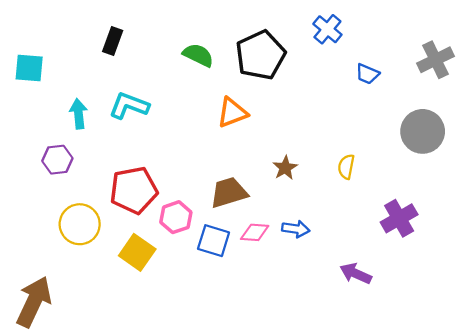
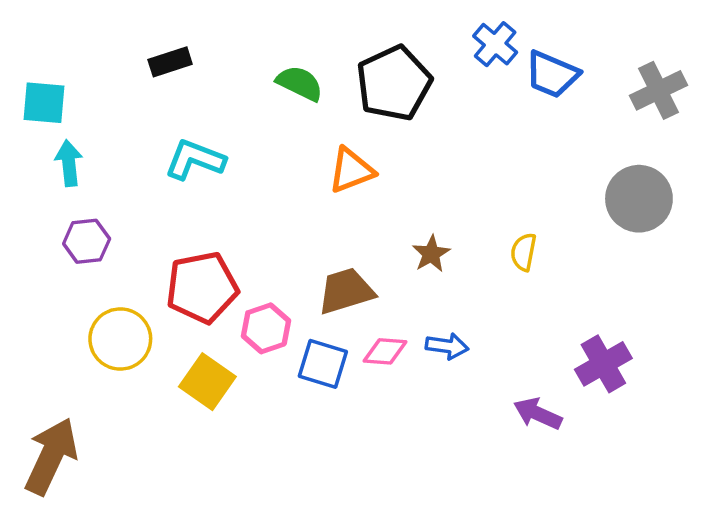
black rectangle: (113, 41) -> (170, 62), turned 52
blue trapezoid: (367, 74) -> (552, 74), moved, size x1.5
cyan arrow: (78, 114) -> (69, 163), moved
purple cross: (399, 218) -> (603, 364), moved

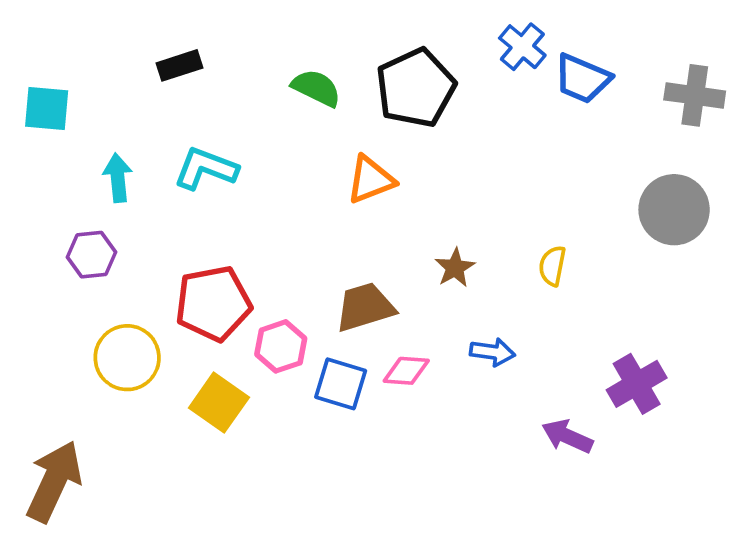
gray cross: (659, 90) -> (695, 95), turned 34
cyan arrow: (69, 163) -> (118, 178), moved
blue arrow: (447, 346) -> (492, 352), moved

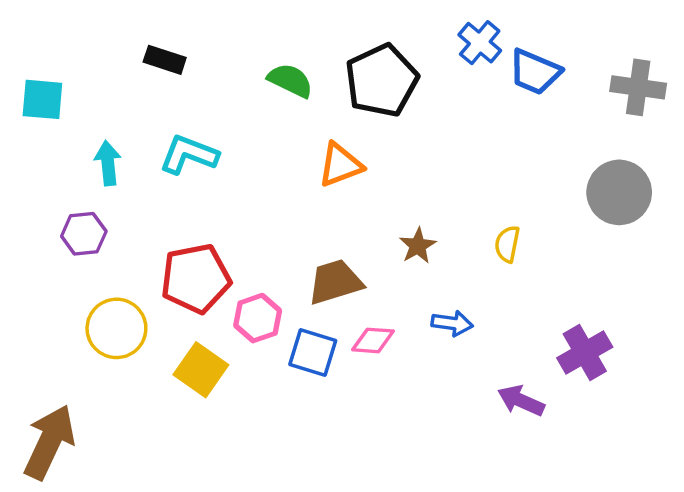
black rectangle: (180, 65) -> (165, 60), turned 36

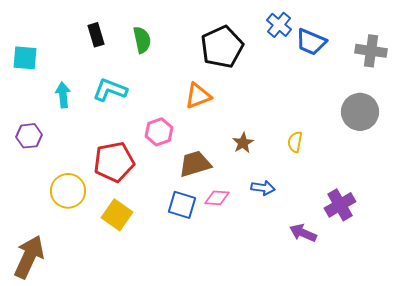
black rectangle: (165, 60) -> (96, 35), turned 55
green semicircle: (290, 80) -> (142, 40), moved, turned 52
purple hexagon: (84, 234) -> (29, 136), moved
pink hexagon: (258, 318) -> (159, 132), moved

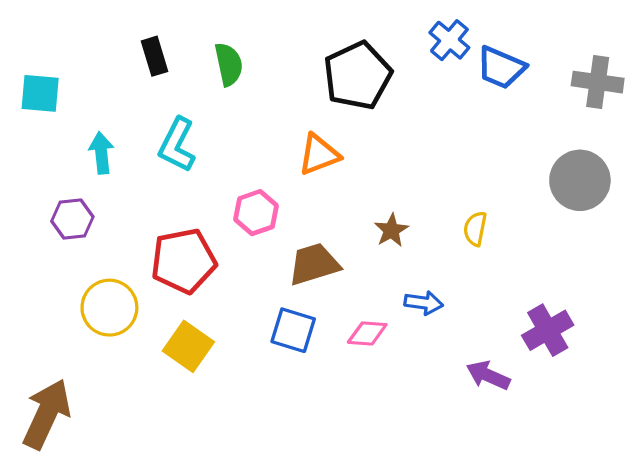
cyan L-shape: (110, 90) -> (177, 145), turned -84
purple hexagon: (29, 136) -> (72, 219), moved
pink diamond: (217, 198) -> (367, 333), moved

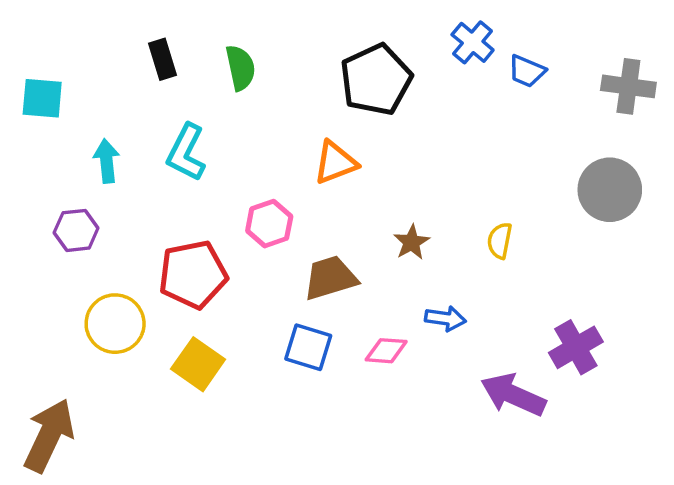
blue trapezoid: (501, 68) -> (527, 71), size x0.7
purple arrow: (488, 375) -> (513, 395), size x1.4

